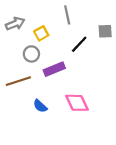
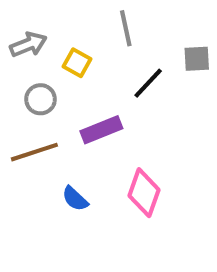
yellow square: (41, 33) -> (77, 63), turned -32
gray circle: (31, 54) -> (41, 99), moved
pink diamond: (77, 103) -> (144, 193), turned 45

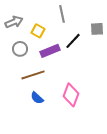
purple rectangle: (101, 130) -> (50, 51), moved
brown line: (34, 152) -> (33, 75), moved

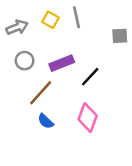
yellow square: (38, 31) -> (51, 20), moved
black line: (73, 41) -> (90, 77), moved
brown line: (33, 75) -> (41, 93), turned -30

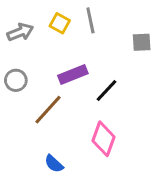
gray circle: (25, 61) -> (16, 80), moved
blue semicircle: (46, 121) -> (54, 164), moved

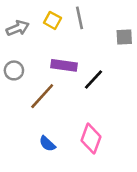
purple rectangle: (73, 74) -> (64, 65), turned 30
pink diamond: (104, 139) -> (91, 139), moved

